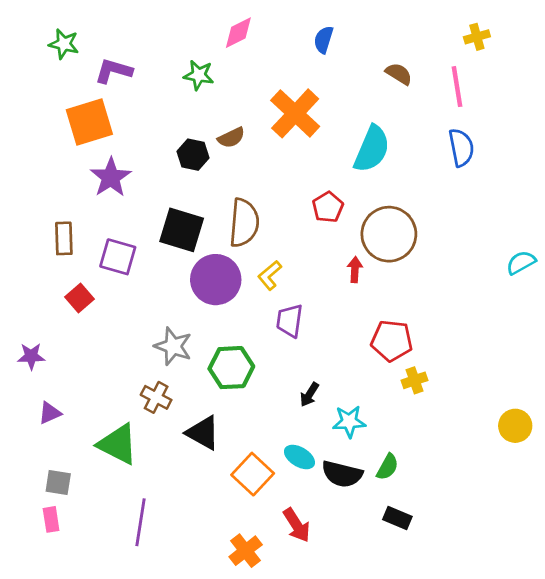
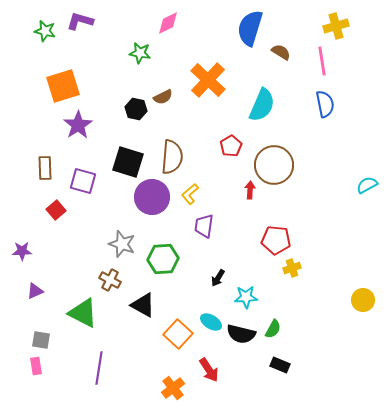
yellow cross: (477, 37) -> (336, 26), size x1.4
blue semicircle: (324, 40) -> (250, 28), moved, size x1.8
purple L-shape: (114, 71) -> (80, 21), moved

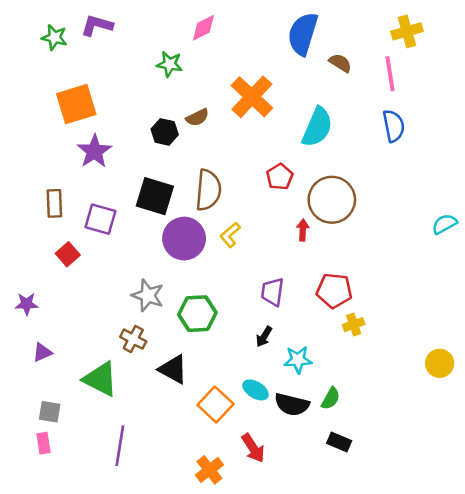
purple trapezoid: (204, 226) -> (272, 292), moved

